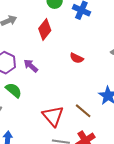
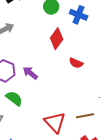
red diamond: (45, 30) -> (57, 39), moved
brown line: (83, 111) -> (85, 116), turned -48

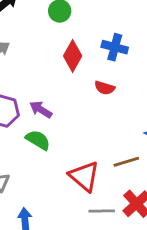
blue cross: (79, 15) -> (115, 47), moved
green semicircle: (14, 98) -> (38, 140), moved

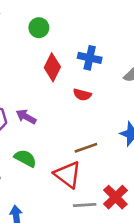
green semicircle: (38, 140) -> (25, 158), moved
brown line: (126, 162) -> (86, 148), moved

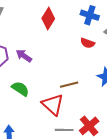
blue cross: (90, 58) -> (90, 15), moved
red semicircle: (82, 95) -> (88, 43), moved

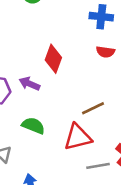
red diamond: (48, 19) -> (53, 59), moved
red triangle: (53, 105) -> (78, 137), turned -45

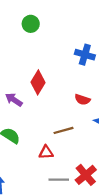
red semicircle: (105, 52) -> (82, 100), moved
red triangle: (78, 137) -> (46, 152), size x0.6

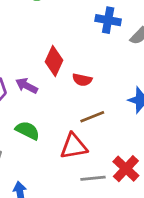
red semicircle: (82, 100) -> (82, 80), moved
red triangle: (46, 152) -> (74, 146), size x1.5

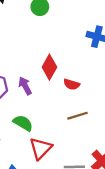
purple arrow: (27, 86) -> (25, 86), turned 30
red triangle: (74, 146) -> (41, 148), moved, turned -40

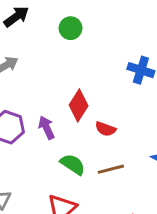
green semicircle: (23, 123) -> (73, 164), moved

